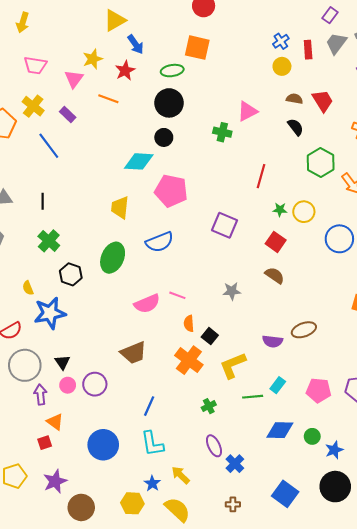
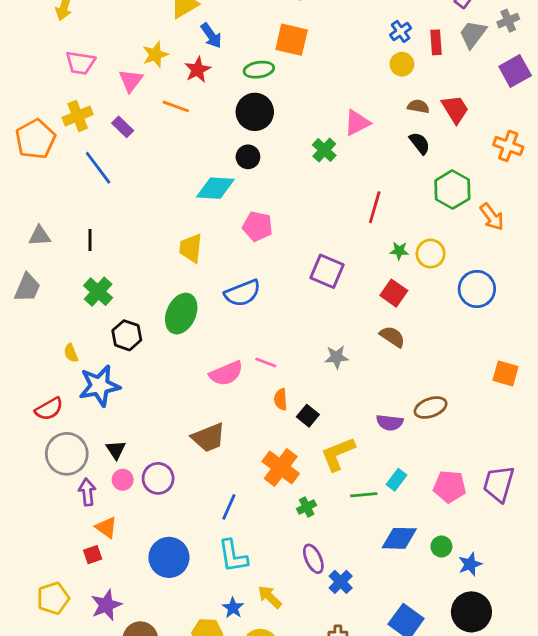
yellow cross: (33, 106) -> (78, 116), turned 30
green cross: (222, 132) -> (324, 150), turned 30
pink pentagon: (171, 191) -> (258, 226), size x0.7
orange cross: (189, 360) -> (281, 467), moved

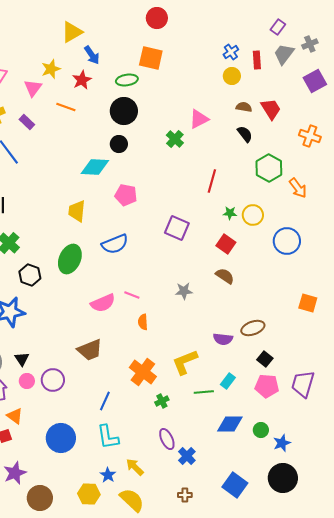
black square: (308, 416) -> (265, 359), moved

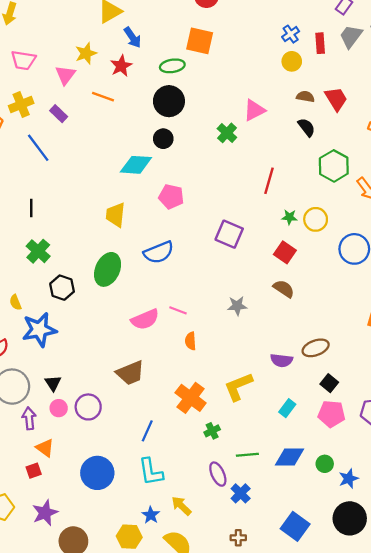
green line: (204, 392) -> (247, 455), moved

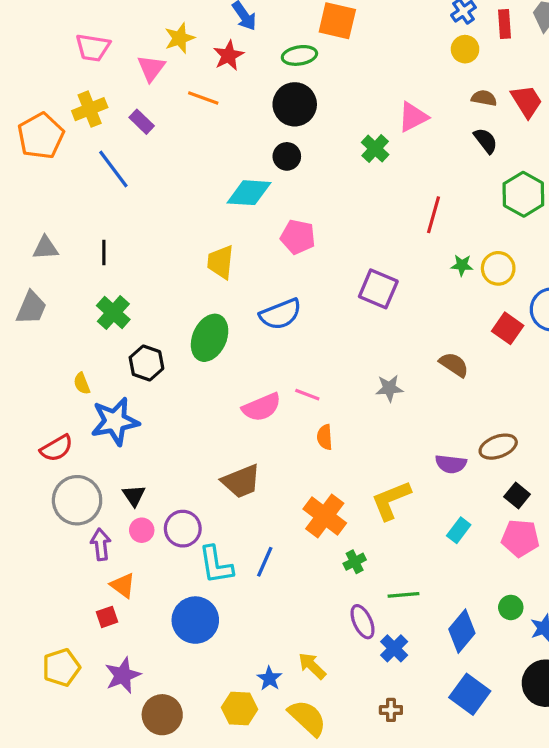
red square: (285, 252) -> (508, 328), moved
blue diamond: (289, 457) -> (462, 631), moved, turned -52
cyan L-shape: (151, 472) -> (216, 565), moved

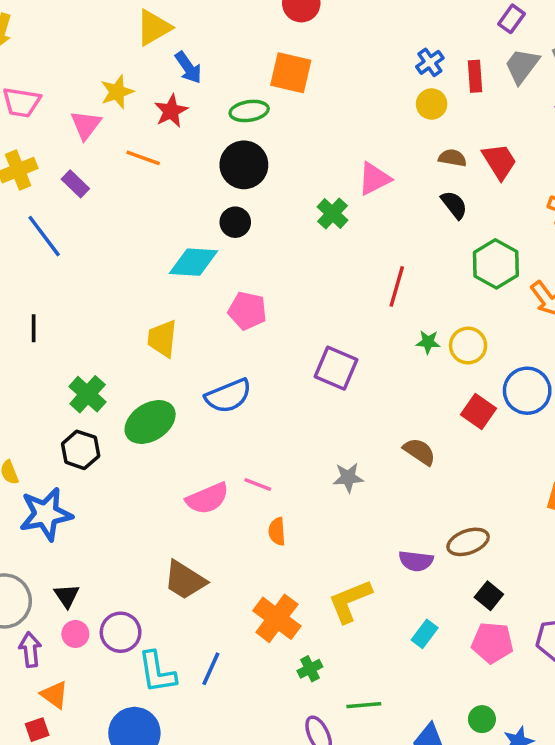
green cross: (113, 313) -> (88, 394), moved
green ellipse: (210, 338) -> (150, 422), turned 33
brown trapezoid: (241, 481) -> (185, 580), turned 54

